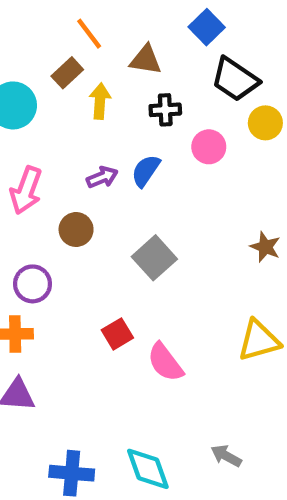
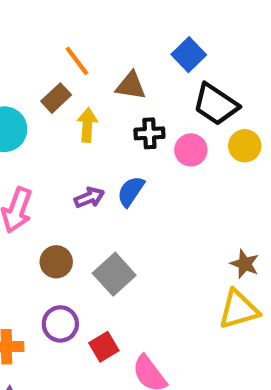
pink circle: (209, 147) -> (191, 150), moved
brown circle: (76, 230) -> (56, 262), moved
gray square: (154, 258) -> (114, 274), moved
purple circle: (33, 284) -> (60, 324), moved
yellow triangle: (259, 340) -> (239, 309), moved

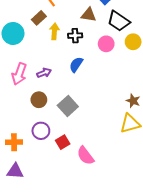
brown triangle: (131, 86) -> (89, 15), moved
black cross: (149, 133) -> (75, 36), moved
purple arrow: (89, 198) -> (44, 73), moved

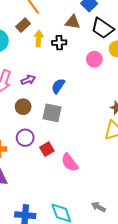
pink circle: (106, 44) -> (94, 59), moved
blue semicircle: (76, 65) -> (58, 86), moved
gray square: (68, 106) -> (52, 113), turned -36

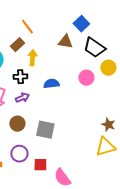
black cross: (59, 43) -> (20, 77), moved
blue semicircle: (58, 86) -> (51, 84), moved, turned 49
red square: (47, 149) -> (40, 165), turned 32

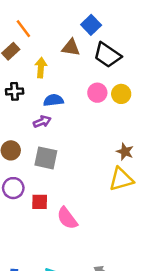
yellow arrow: (32, 58) -> (41, 68), moved
yellow circle: (108, 68) -> (121, 94), moved
purple arrow: (22, 98) -> (42, 122), moved

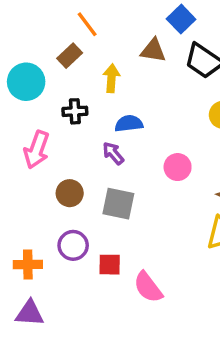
pink circle: (97, 93) -> (178, 167), moved
purple arrow: (42, 122) -> (113, 153), turned -108

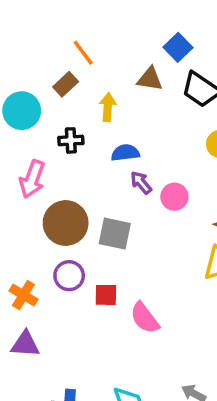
purple arrow: (113, 153) -> (141, 183), moved
brown circle: (70, 193) -> (66, 223), size x1.6
orange cross: (28, 265) -> (23, 295), turned 32

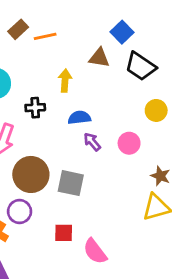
orange line: (83, 53) -> (45, 36), turned -65
brown rectangle: (66, 84) -> (18, 29), moved
pink circle: (174, 197) -> (129, 143), moved
purple circle: (69, 276) -> (20, 211), moved

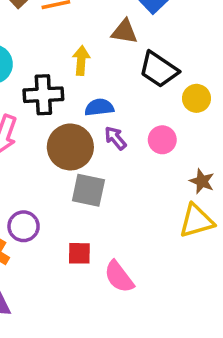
black trapezoid: (140, 66) -> (159, 70), moved
black cross: (35, 108) -> (43, 95), size x1.5
brown circle: (31, 174) -> (70, 147), moved

